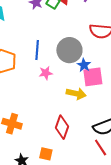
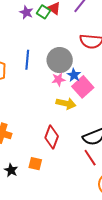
pink star: (46, 73) -> (58, 79), moved
pink square: (93, 77) -> (83, 87), turned -35

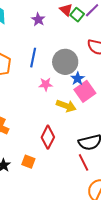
purple star: (26, 12) -> (38, 19), moved
green square: (43, 12) -> (77, 15), moved
pink star: (58, 79) -> (46, 84), moved

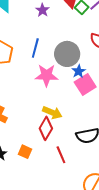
pink star: (46, 84) -> (46, 75), size x1.6
yellow arrow: (66, 106) -> (52, 113), moved
red line: (83, 162) -> (61, 155), moved

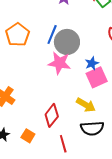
gray circle: (67, 54) -> (67, 42), moved
yellow arrow: (52, 113) -> (86, 105), moved

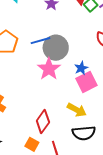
blue line: (52, 34) -> (40, 41), turned 54
pink star: (59, 63) -> (49, 69), turned 30
orange square: (28, 136) -> (32, 144), moved

